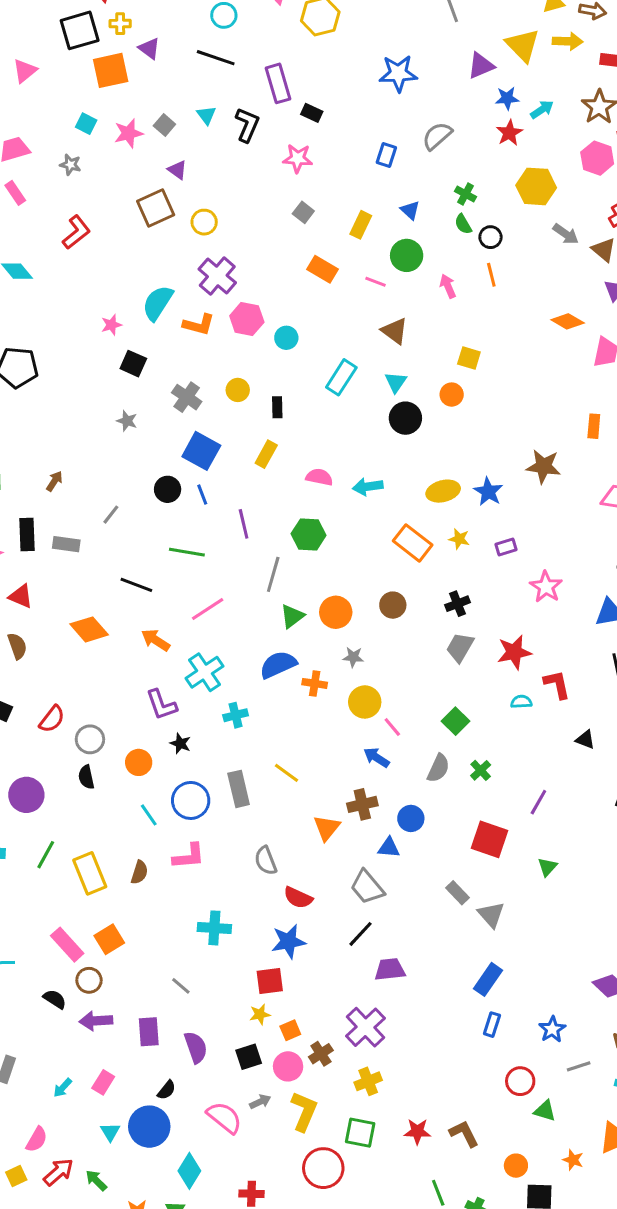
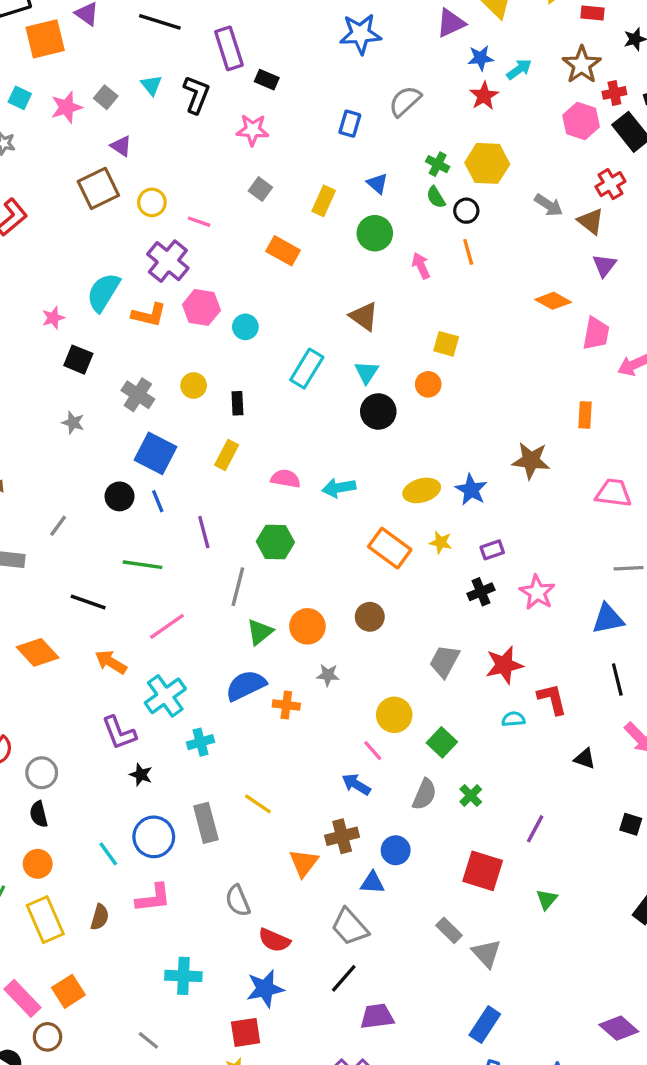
yellow hexagon: (536, 186) -> (487, 163), moved
pink line: (375, 282) -> (199, 222), moved
black cross: (458, 604) -> (481, 592), moved
yellow circle: (365, 702) -> (394, 715), moved
orange circle: (139, 762) -> (38, 864), moved

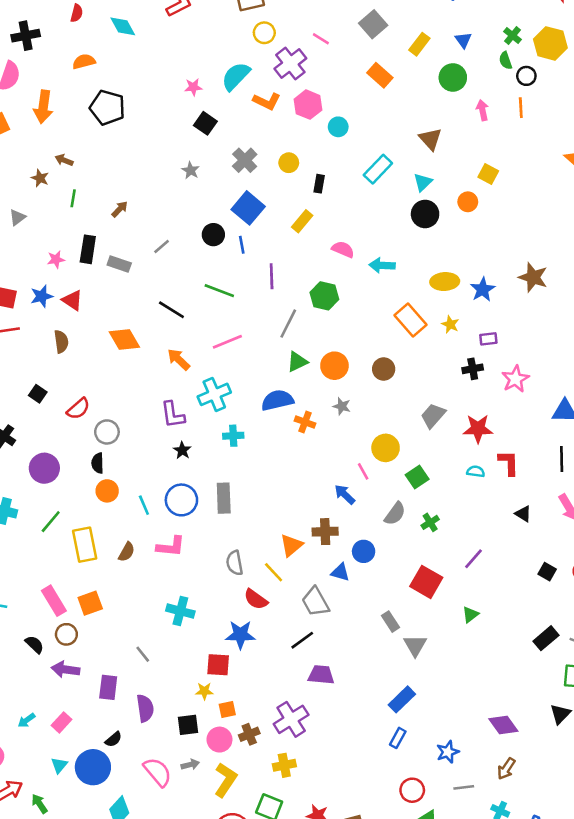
gray square: (260, 189) -> (373, 24), size x1.5
yellow circle: (152, 202) -> (264, 33), moved
yellow line: (258, 804) -> (274, 572), moved
orange circle: (38, 864) -> (107, 491), moved

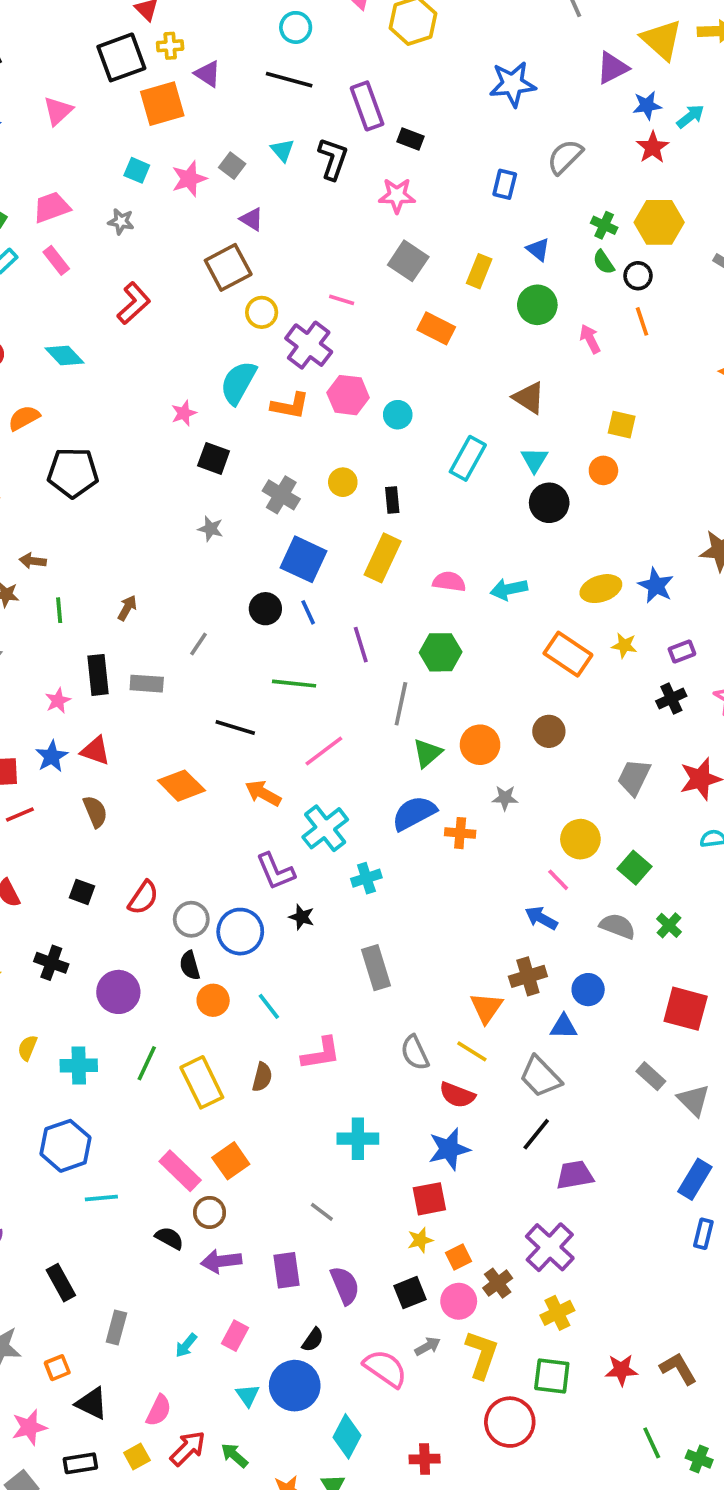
yellow rectangle: (302, 221) -> (383, 558), size x1.4
blue circle: (181, 500) -> (240, 932), moved
gray semicircle: (395, 514) -> (618, 926), turned -90

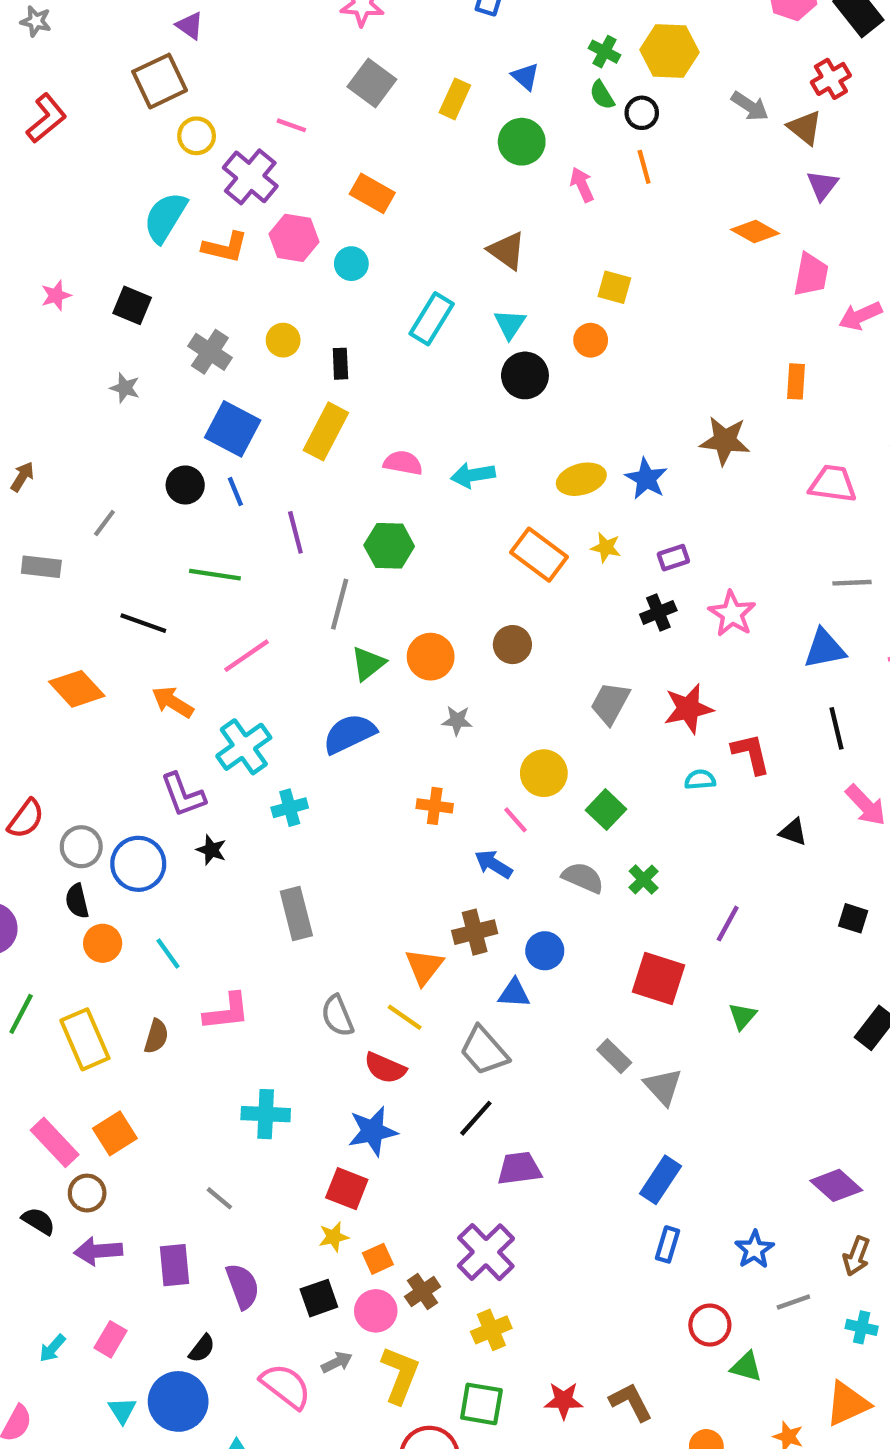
orange rectangle: (436, 328) -> (372, 193), moved
pink star: (184, 413) -> (56, 295), moved
orange cross: (460, 833) -> (435, 806), moved
red square: (429, 1199) -> (347, 1189), turned 30

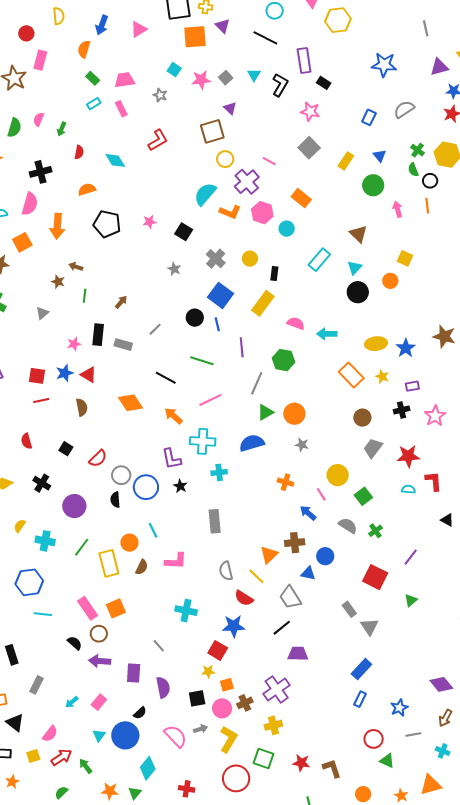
brown circle: (512, 645) -> (362, 418), moved
cyan cross: (244, 747) -> (203, 441), turned 30
orange circle: (103, 943) -> (129, 543), moved

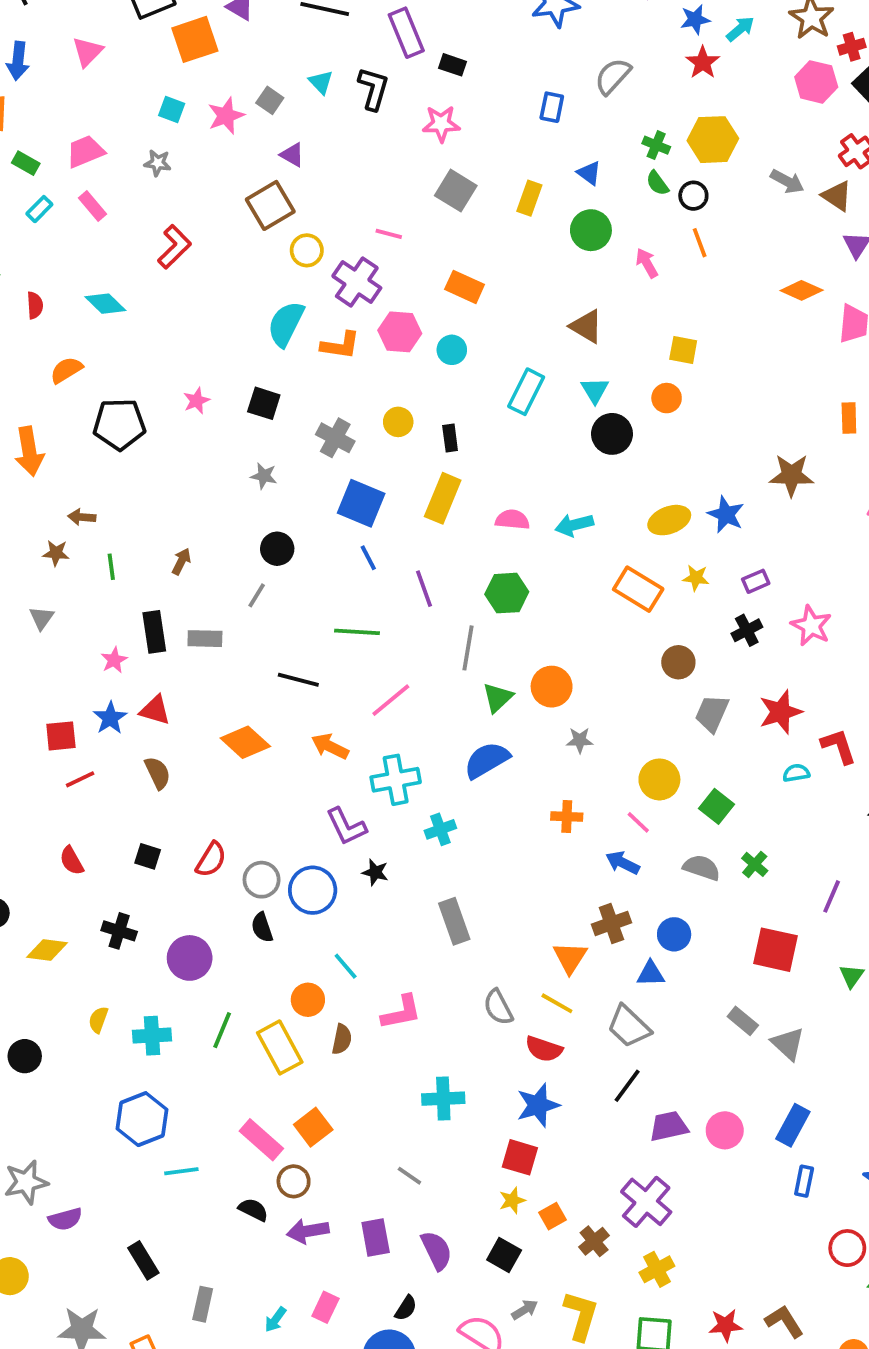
black circle: (195, 318) -> (277, 549), moved
black square: (197, 698) -> (504, 1255), turned -36
pink circle: (222, 708) -> (725, 1130), moved

